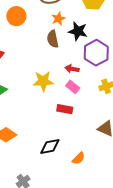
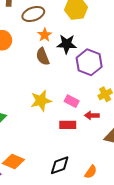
red arrow: (72, 69) -> (92, 115), moved

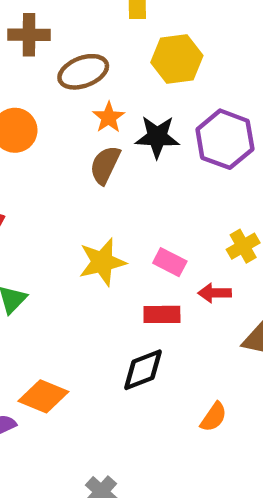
brown semicircle: (43, 57) -> (105, 165), turned 48
purple hexagon: (89, 62) -> (225, 139), moved
black diamond: (60, 165) -> (143, 370), moved

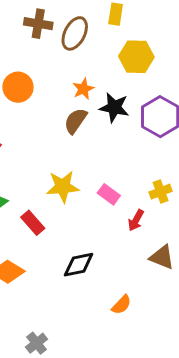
brown ellipse: (83, 72) -> (75, 33), moved, turned -52
red arrow: (215, 293) -> (136, 220), turned -70
red rectangle: (162, 314) -> (33, 223), moved, turned 40

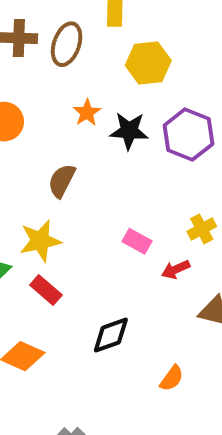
brown semicircle: (76, 121) -> (62, 181), moved
yellow star: (63, 187) -> (40, 241), moved
red arrow: (136, 220) -> (176, 269), turned 45

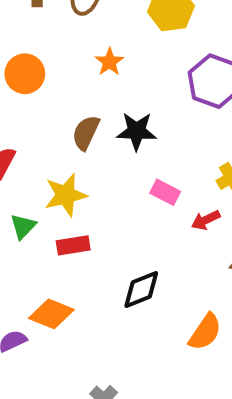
black star: (129, 131) -> (137, 131), moved
red rectangle: (46, 290) -> (73, 245), turned -48
orange semicircle: (172, 378) -> (205, 332), size x1.4

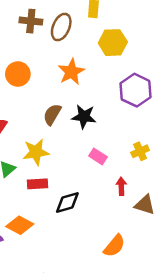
orange star: (109, 62) -> (71, 72), size x1.5
red arrow: (206, 220) -> (121, 186), moved, turned 108
black diamond: (141, 290) -> (67, 203), moved

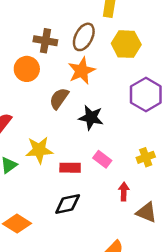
brown cross: (31, 21) -> (45, 41), moved
brown ellipse: (61, 27) -> (84, 37), moved
brown semicircle: (52, 114) -> (59, 98), moved
red rectangle: (37, 184) -> (70, 168), moved

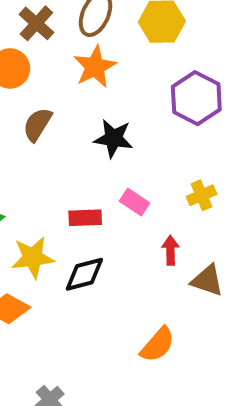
brown cross: (45, 41) -> (36, 23), turned 35
brown semicircle: (59, 98) -> (37, 124), moved
yellow star: (39, 150) -> (33, 258), moved

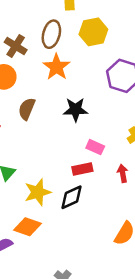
red rectangle: (85, 218) -> (82, 169), moved

